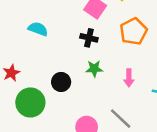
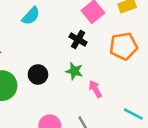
cyan semicircle: (38, 29) -> (31, 16), turned 96
pink arrow: (129, 78) -> (95, 89), moved, turned 133

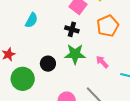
green star: (74, 71) -> (75, 54), size x1.5
pink arrow: (95, 89) -> (102, 62), moved

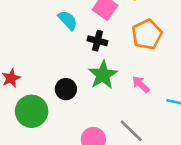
cyan semicircle: (31, 20) -> (68, 20), moved, turned -70
green star: (75, 54) -> (103, 75), turned -30

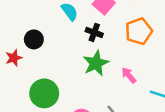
black circle: (66, 89) -> (34, 39), moved
green circle: (32, 111) -> (44, 93), moved

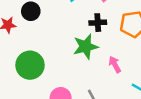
black cross: (94, 32) -> (98, 23), moved, turned -35

